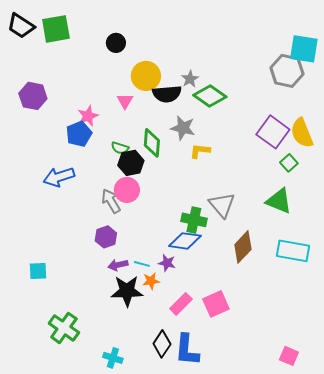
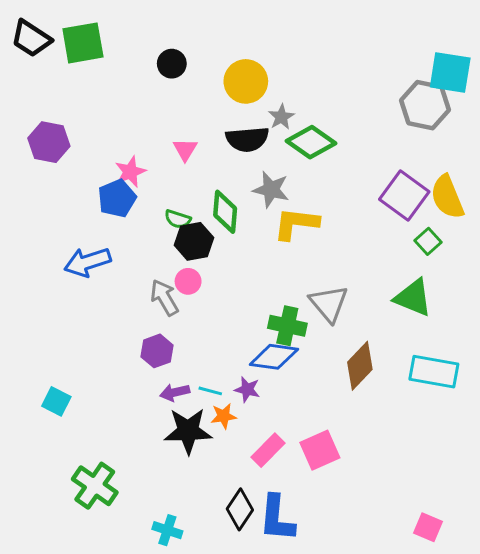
yellow circle: (146, 76) -> (246, 81), moved
yellow L-shape: (200, 151) -> (296, 224), size x1.5
pink circle: (127, 190) -> (188, 281), size x0.7
cyan square: (38, 271) -> (56, 401), turned 30

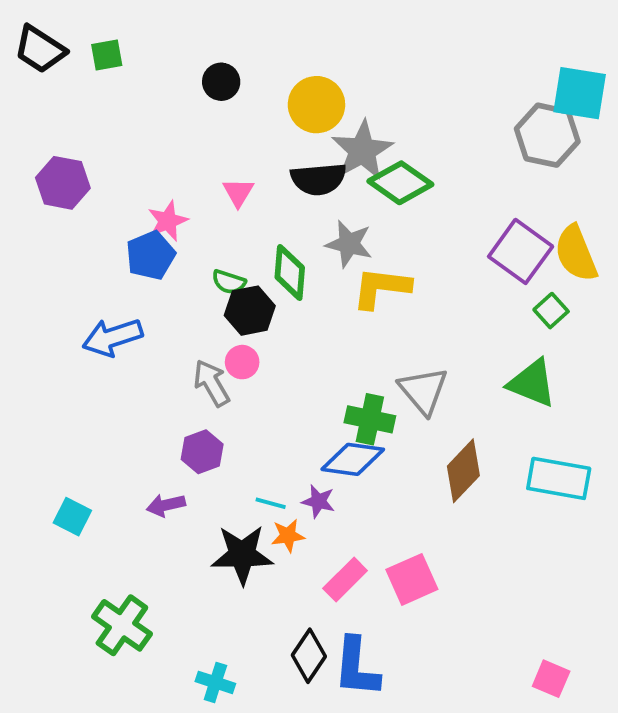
green square: (83, 43) -> (107, 55), size x0.6
gray star: (281, 117) -> (362, 150), size x1.8
purple arrow: (175, 392) -> (166, 505), moved

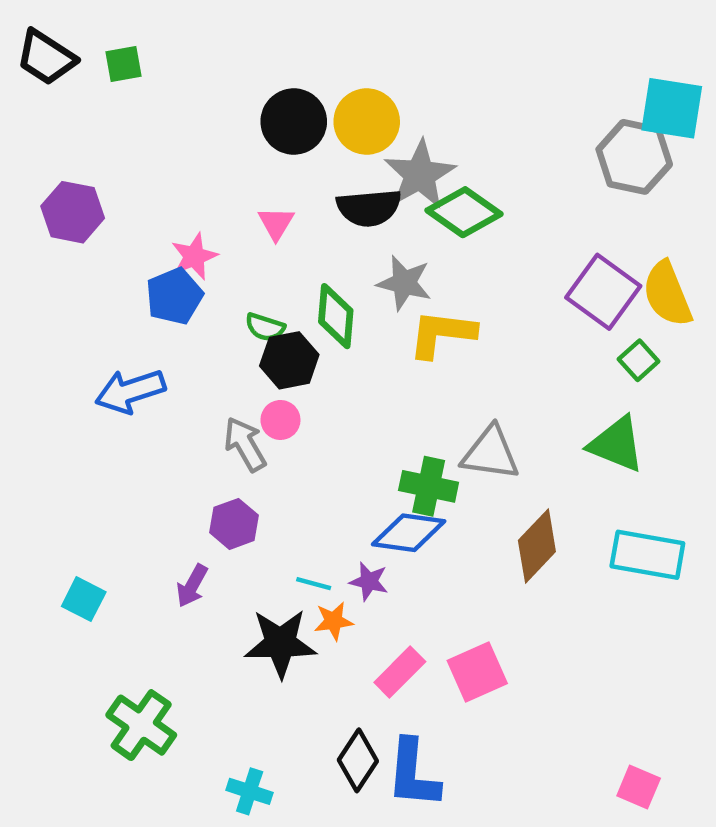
black circle: (221, 82) -> (294, 122), moved, size x1.5
gray triangle: (423, 391) -> (490, 453), turned -42
purple arrow: (166, 505) -> (192, 586), turned -48

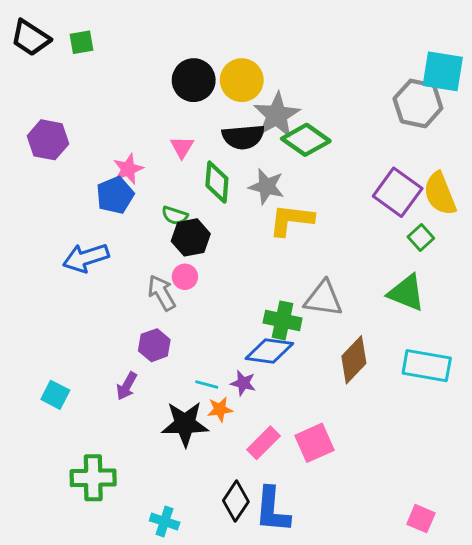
green diamond: (336, 316) -> (217, 182), moved
green cross: (141, 725) -> (93, 478), turned -36

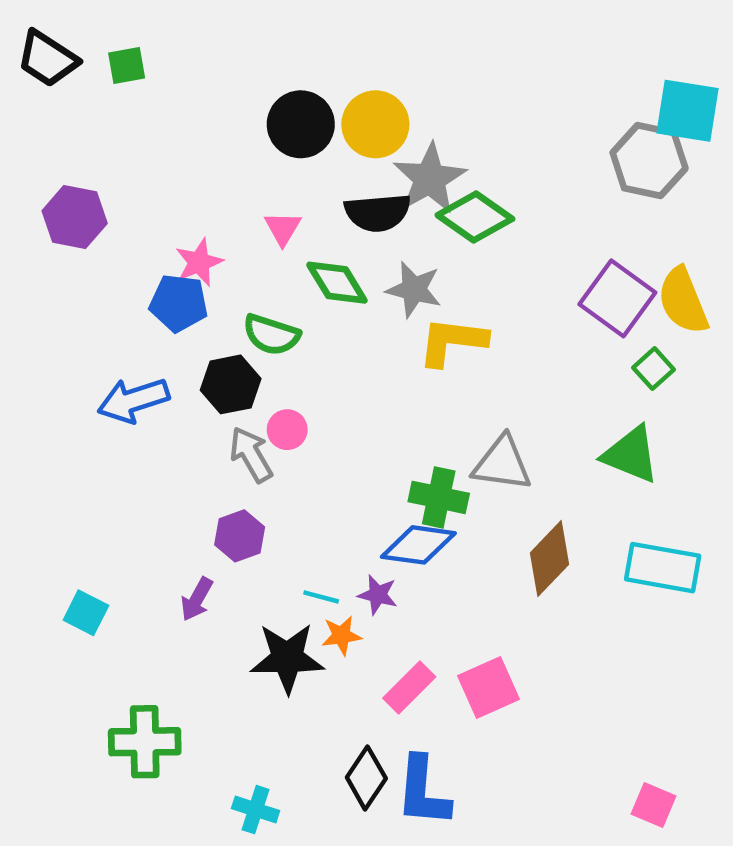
green diamond: (217, 182) -> (337, 283), turned -36
blue pentagon: (115, 195) -> (179, 303), turned 30
green semicircle: (175, 216) -> (271, 335), size x1.4
black hexagon: (191, 237) -> (231, 384), moved

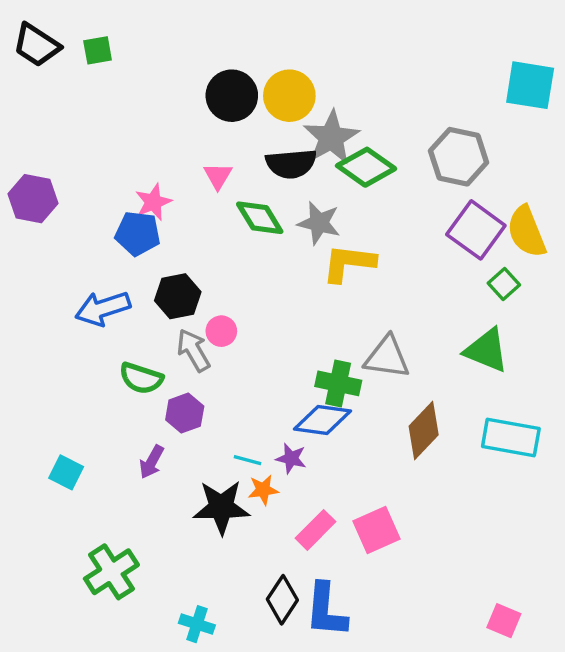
gray hexagon: (649, 161) -> (459, 157), moved
purple hexagon: (75, 217) -> (33, 199), moved
green semicircle: (271, 335) -> (141, 378), moved
green cross: (145, 742) -> (111, 572), turned -32

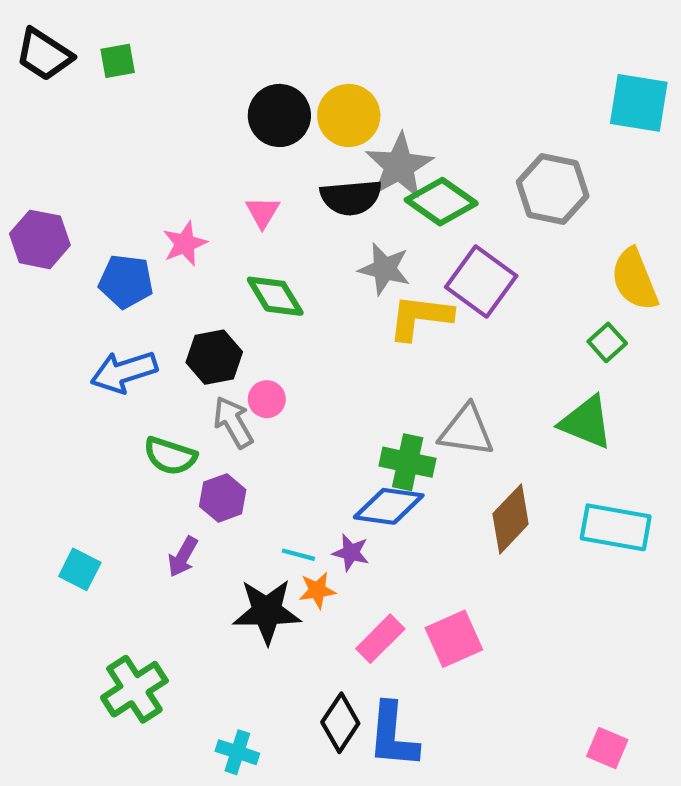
green diamond: (260, 218) -> (275, 296), moved
purple square: (476, 230) -> (481, 281), moved
blue pentagon: (138, 233) -> (126, 281), moved

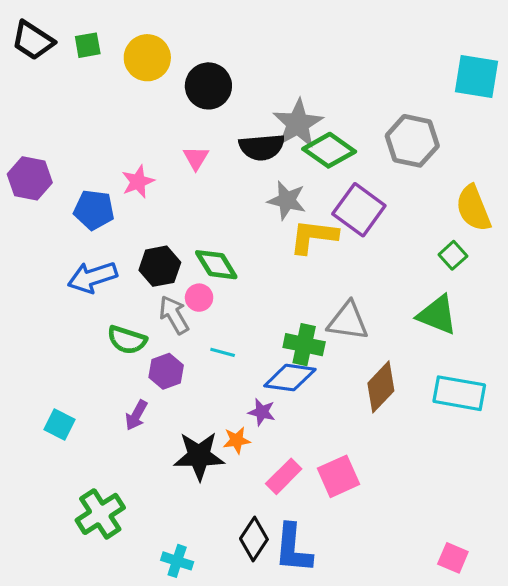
yellow circle: (349, 115) -> (147, 58), moved
green diamond: (275, 296) -> (216, 265), moved
cyan line: (298, 555) -> (223, 352), moved

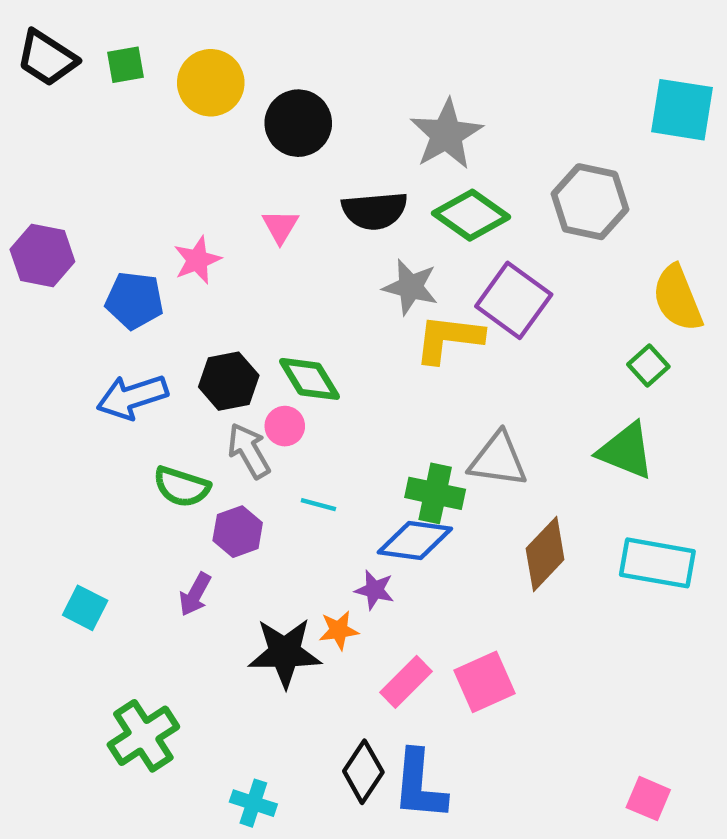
gray star: (298, 124) -> (446, 134), moved

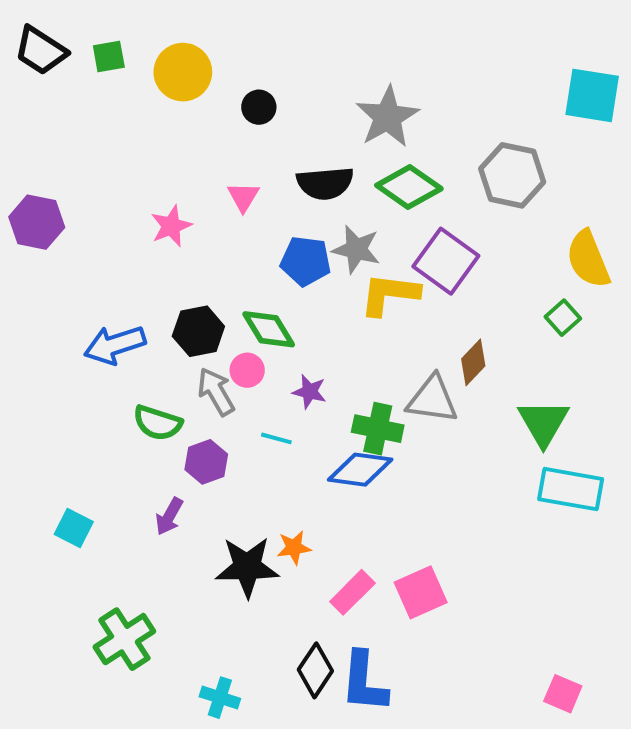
black circle: (298, 123) -> (259, 107), size x0.6
blue pentagon: (134, 300) -> (306, 261), moved
green triangle: (626, 451) -> (543, 423), moved, turned 38
brown diamond: (545, 554) -> (473, 362), moved, size x0.7
purple star: (375, 590) -> (310, 392), moved

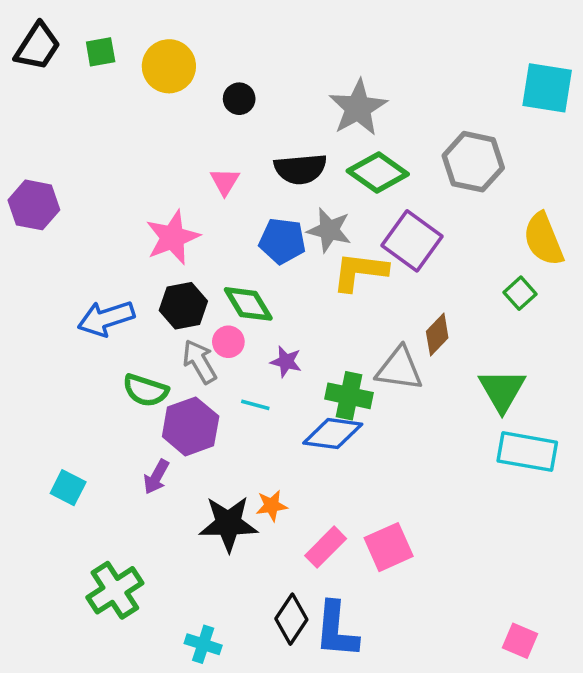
black trapezoid: (41, 51) -> (37, 46), turned -90
pink star: (171, 226) -> (173, 237), moved, size x1.4
purple hexagon: (206, 462) -> (191, 426), size x1.4

